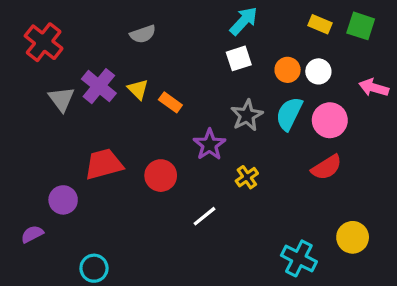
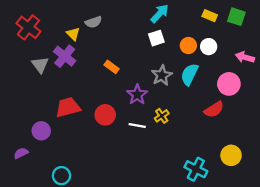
yellow triangle: (138, 89) -> (73, 34), moved
pink circle: (330, 120) -> (229, 84), moved
white line: (205, 216) -> (137, 125), moved, turned 49

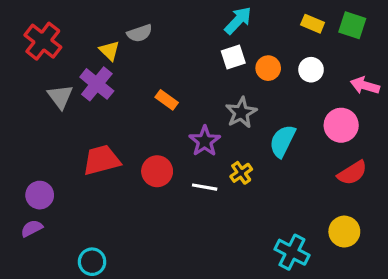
orange circle: (188, 46) -> (268, 68), moved
cyan semicircle: (189, 74) -> (282, 141), moved
red semicircle: (214, 109) -> (352, 173), moved
purple circle: (41, 131) -> (40, 195), moved

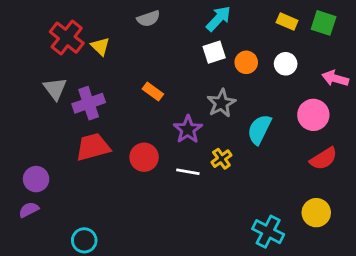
gray semicircle: (140, 33) -> (148, 19), moved
red cross: (43, 41) -> (67, 38), moved
purple cross: (97, 84) -> (89, 103), moved, turned 32

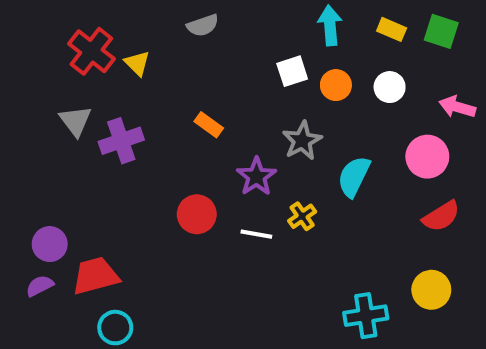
cyan arrow: (218, 19) -> (330, 25), moved, turned -48
red trapezoid: (93, 147) -> (95, 276), moved
cyan cross: (268, 232) -> (366, 316), turned -36

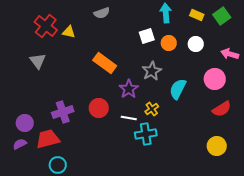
green square: (441, 31) -> (222, 16), turned 36
yellow triangle: (137, 63) -> (69, 32), turned -32
orange rectangle: (209, 125) -> (105, 63), size x1.6
purple cross: (121, 141) -> (63, 112), moved
cyan cross: (366, 316) -> (146, 134), moved

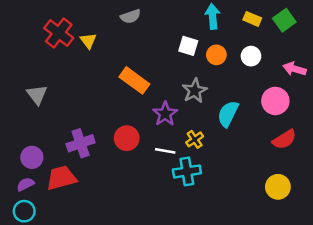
yellow triangle: (69, 32) -> (88, 41), turned 40
white square: (147, 36) -> (188, 46), turned 35
gray triangle: (38, 61) -> (37, 95), moved
cyan circle: (58, 165) -> (24, 211), moved

